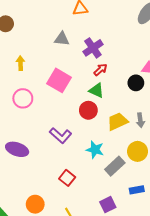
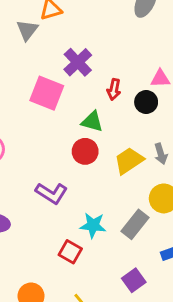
gray triangle: (62, 39) -> (27, 30), moved, turned -49
red arrow: (100, 70) -> (114, 89), moved, turned 152
pink square: (59, 80) -> (47, 93), moved
cyan star: (95, 150) -> (93, 225), moved

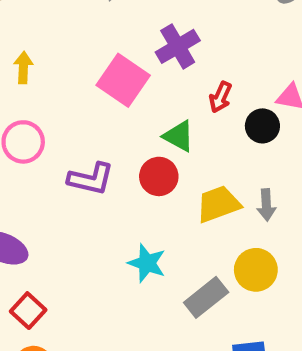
purple L-shape: (51, 193) -> (91, 179), moved, turned -32
cyan star: (93, 225) -> (147, 263), moved
red square: (70, 252) -> (28, 311), moved

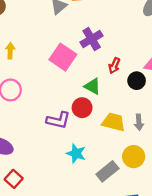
purple L-shape: (91, 179) -> (58, 120), moved
yellow trapezoid: (218, 204) -> (114, 122), turned 35

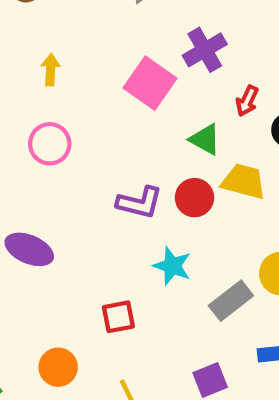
red circle: (82, 108) -> (194, 198), moved
yellow trapezoid: (114, 122) -> (244, 181), moved
red square: (14, 179) -> (118, 317), moved, turned 36

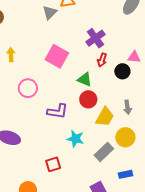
purple cross: (205, 50) -> (95, 38), moved
pink circle: (50, 144) -> (28, 88), moved
yellow trapezoid: (244, 181) -> (105, 117), moved, turned 110
red circle: (194, 198) -> (88, 99), moved

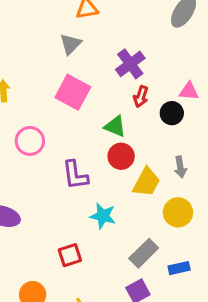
gray triangle: (50, 12) -> (71, 44), moved
purple L-shape: (58, 111) -> (75, 175), turned 75
gray rectangle: (104, 152) -> (144, 253), moved

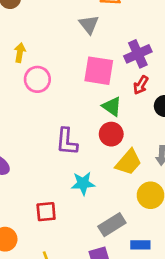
gray triangle: (71, 44) -> (89, 24), turned -35
pink square: (73, 92) -> (99, 71), moved, turned -32
pink circle: (30, 141) -> (37, 79), moved
cyan star: (103, 216) -> (83, 183), turned -30

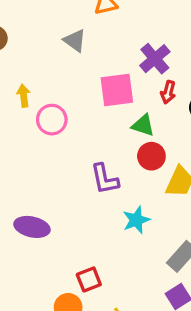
gray triangle: (89, 24) -> (75, 41), moved
red square: (46, 212) -> (89, 279), moved

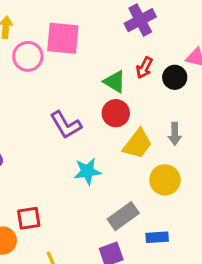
pink square: (117, 90) -> (63, 38), moved
red arrow: (168, 92) -> (144, 68), moved
purple L-shape: (105, 179) -> (66, 125), turned -32

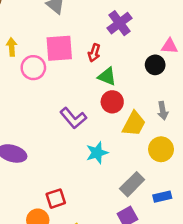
red arrow: (144, 68) -> (94, 53), moved

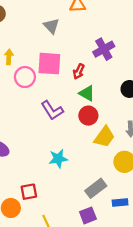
purple L-shape: (73, 118) -> (52, 110), moved
cyan star: (97, 153) -> (58, 159), moved

